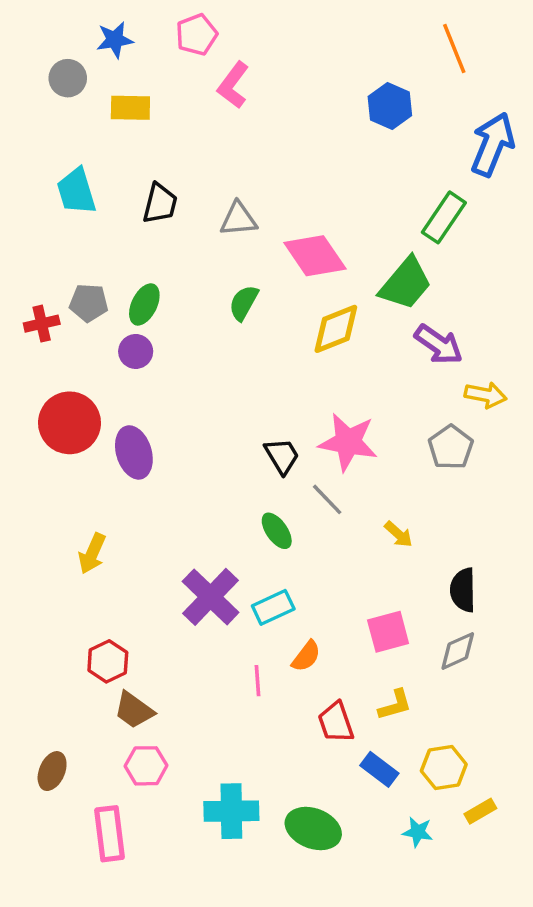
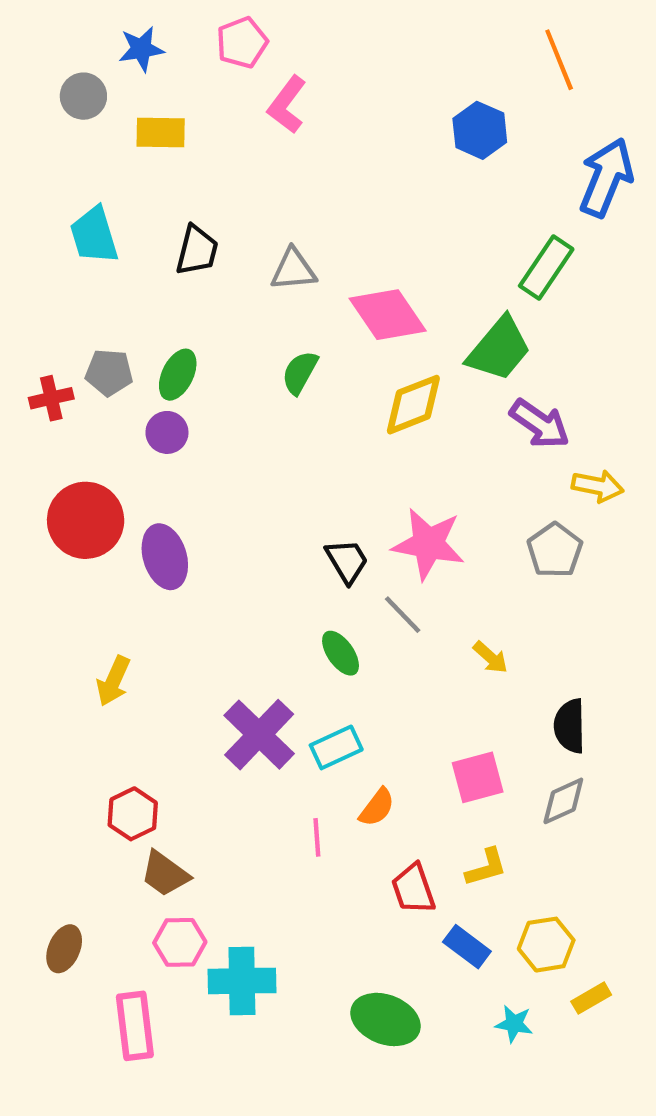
cyan cross: (231, 811) -> (242, 981), moved

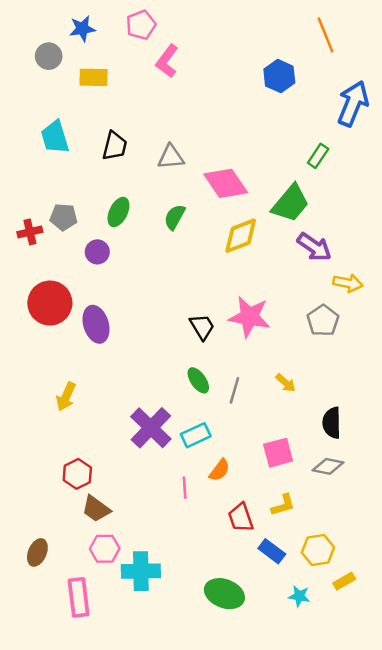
green rectangle: (546, 267) -> (318, 156), size x0.7
green ellipse: (178, 375) -> (118, 212), moved
gray line: (403, 615) -> (234, 390), moved, turned 60
gray diamond: (563, 801) -> (328, 466), turned 36

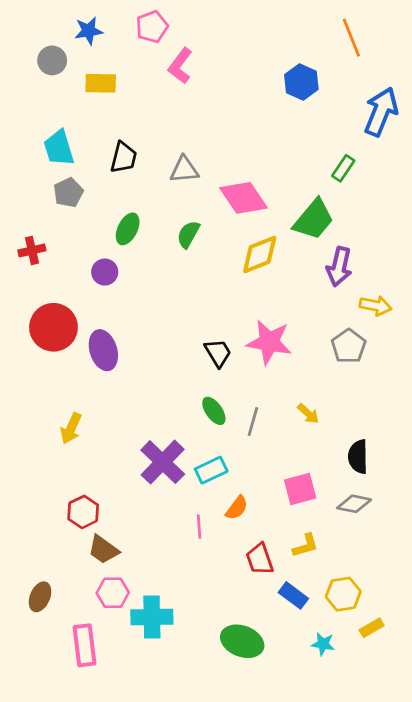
gray pentagon: (64, 217) -> (68, 193), moved, turned -30
purple arrow: (314, 247) -> (339, 267), turned 68

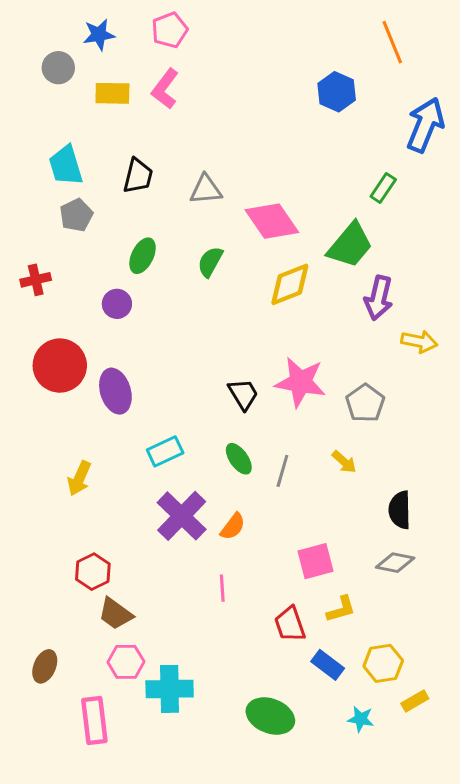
pink L-shape: (180, 66) -> (165, 89), moved
gray pentagon: (349, 346) -> (365, 403), moved
cyan rectangle: (211, 470) -> (165, 451), moved
pink square: (300, 489) -> (315, 561), moved
orange semicircle: (237, 508) -> (233, 526), moved

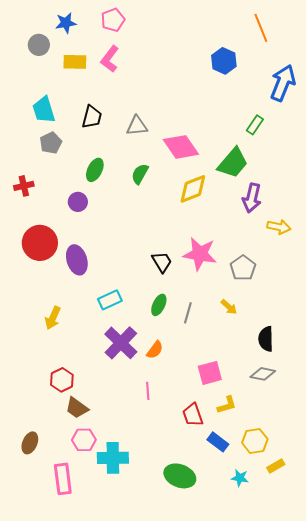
green ellipse: (239, 459) -> (159, 305), turned 60

